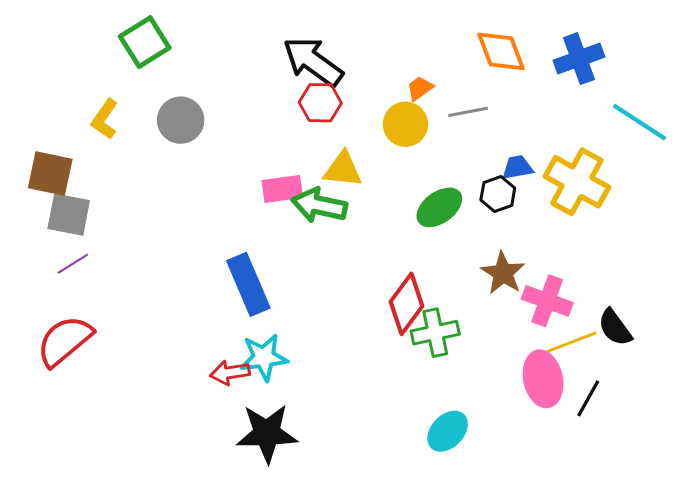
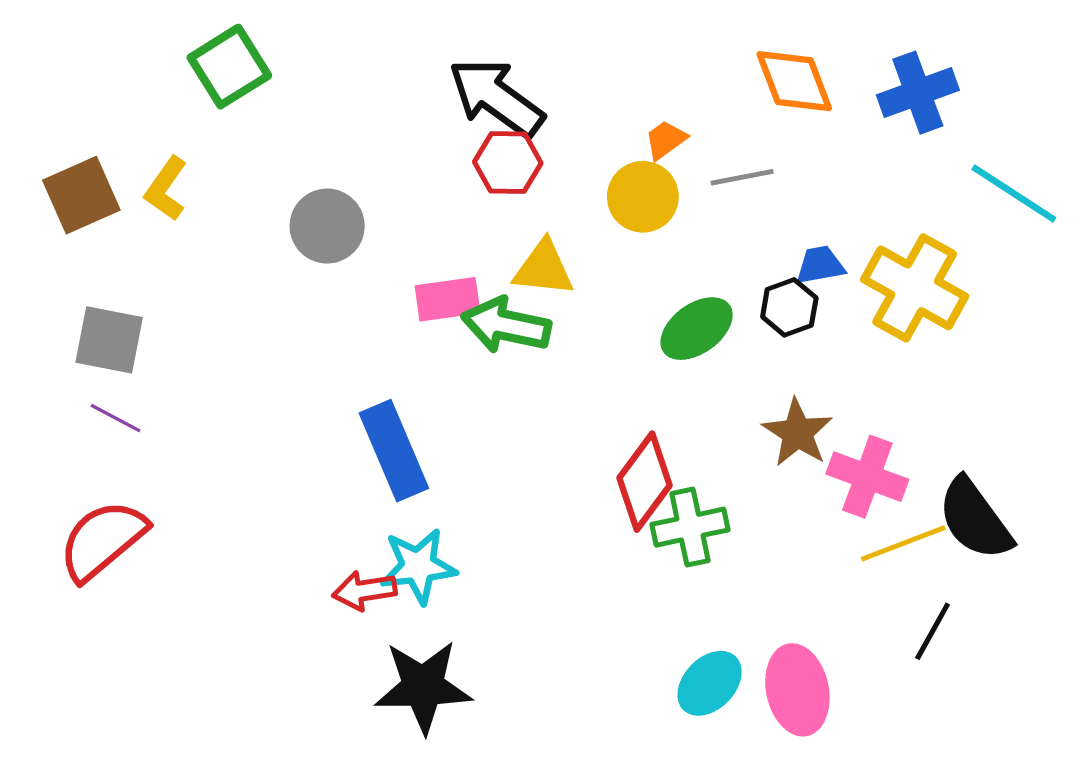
gray circle: (181, 120) -> (327, 226), moved
brown square: (50, 174) -> (81, 195), moved, turned -36
purple line: (73, 264) -> (116, 418), turned 60
black semicircle: (615, 328) -> (975, 519), size x1.4
pink ellipse: (543, 379) -> (797, 690), moved

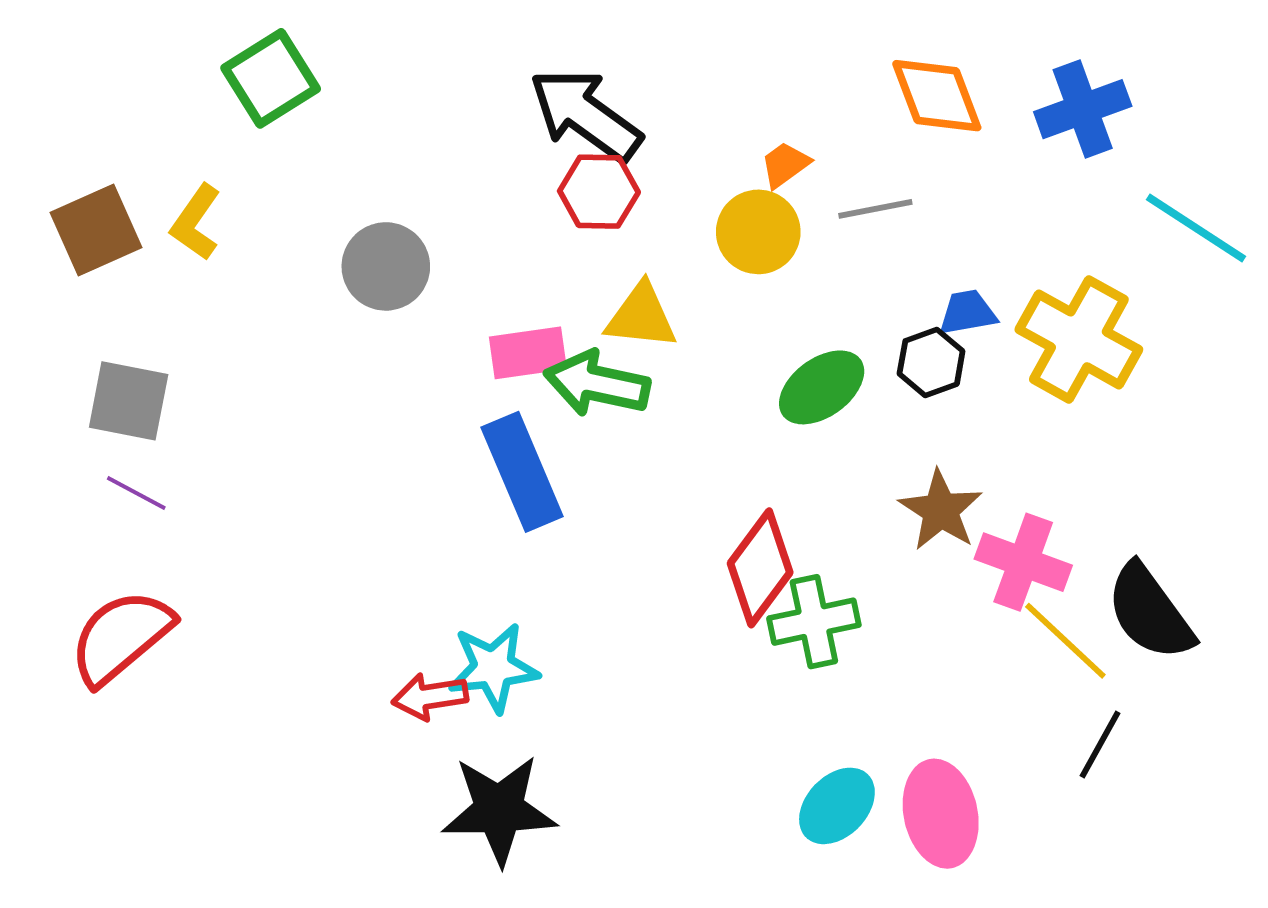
blue rectangle: (394, 451) -> (522, 472), moved
yellow line: (903, 543) -> (1065, 641), turned 64

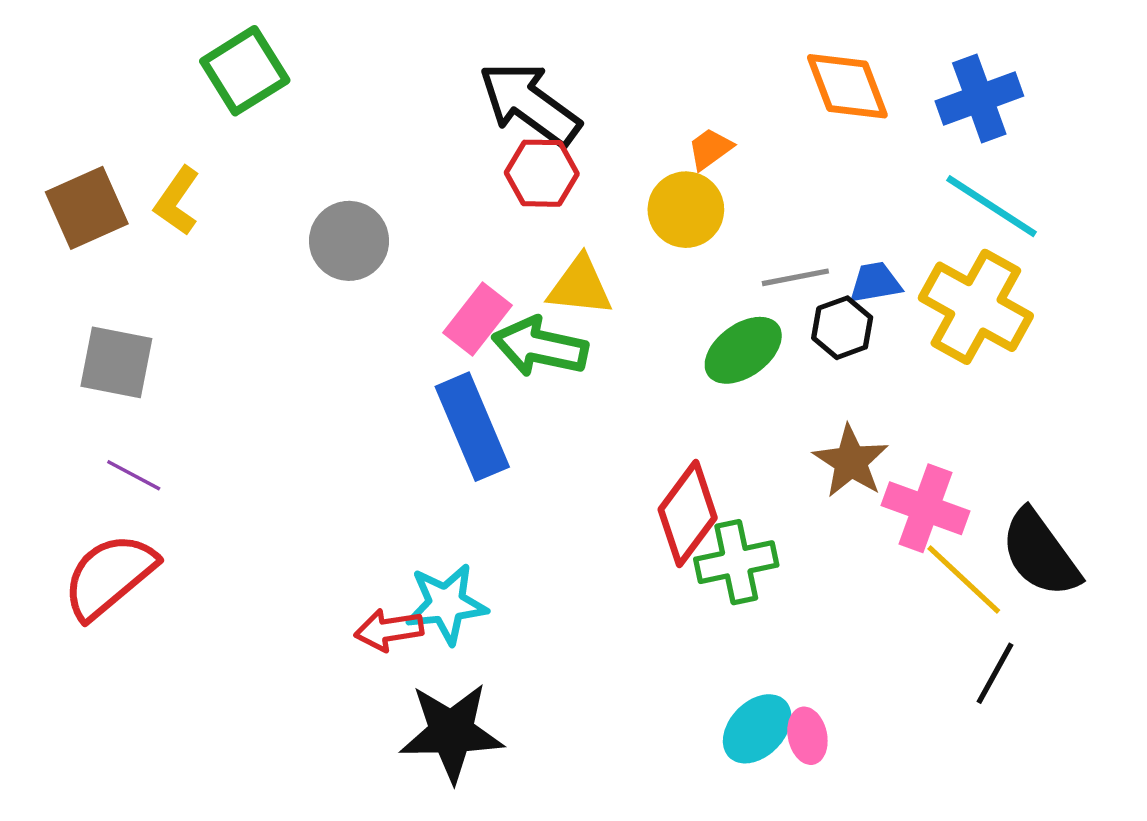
gray line: (875, 209) -> (795, 277), moved
cyan line: (1196, 228) -> (992, 206), moved
pink rectangle: (528, 353) -> (478, 319), turned -44
purple line: (136, 493) -> (134, 475), moved
pink ellipse: (941, 814) -> (807, 736), moved, size x0.6

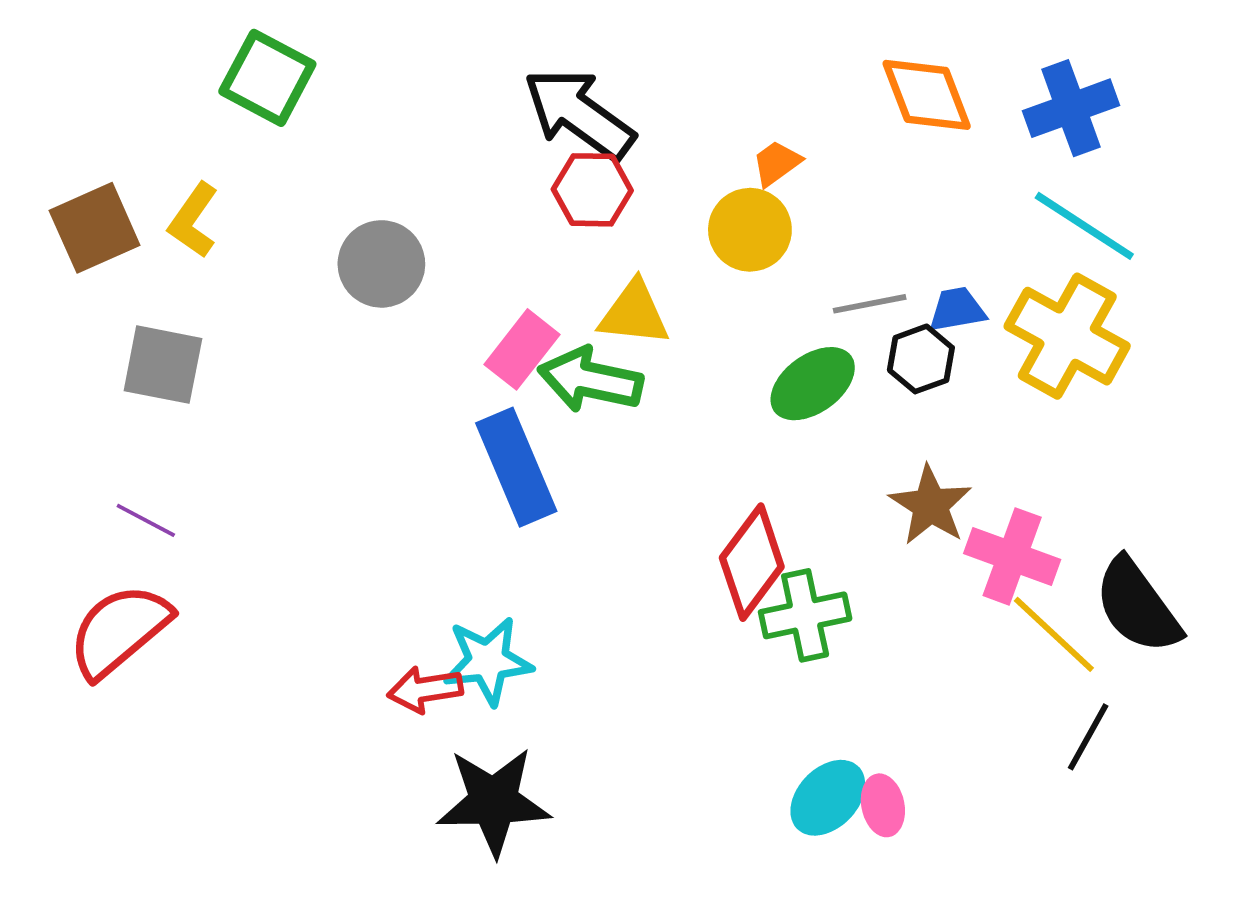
green square: (245, 71) -> (267, 78), turned -30
gray square: (116, 362) -> (163, 365), moved

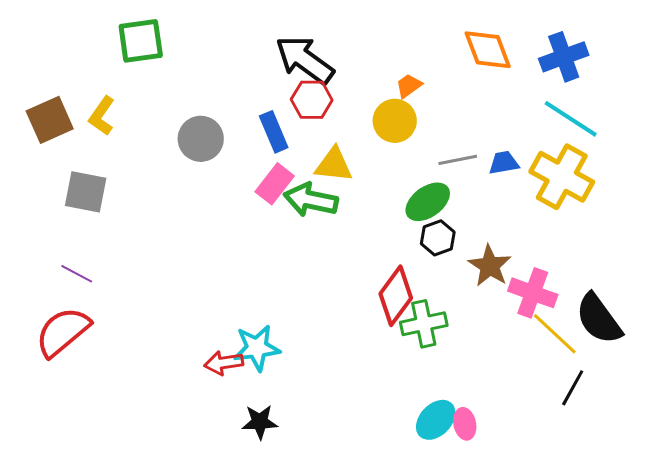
green square: (267, 78) -> (141, 41), turned -36
black hexagon: (921, 359) -> (438, 238), moved
blue rectangle: (516, 467) -> (274, 132), moved, size x0.7
black star: (493, 802) -> (260, 422), size x0.6

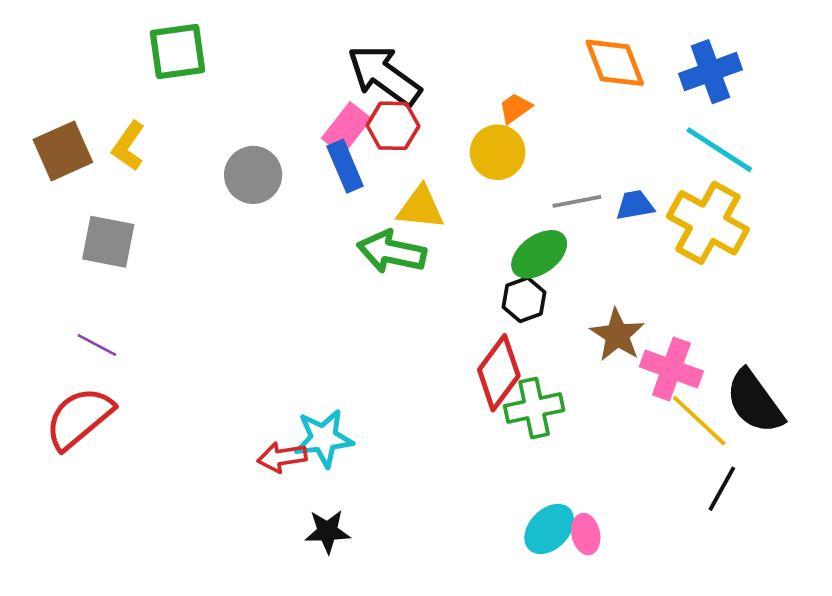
pink rectangle: (275, 184) -> (346, 128), moved
black hexagon: (438, 238) -> (524, 300), moved

